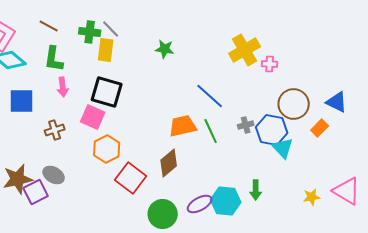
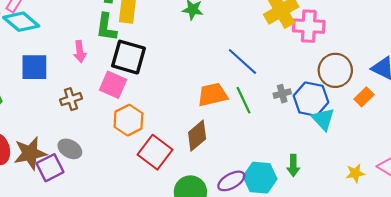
green L-shape: (54, 59) -> (106, 27), moved
pink cross: (270, 64) -> (309, 26), size x1.8

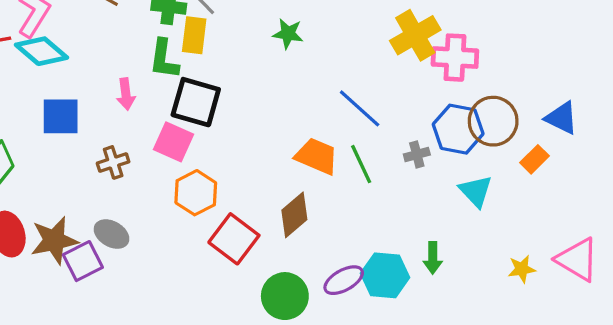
orange trapezoid: (213, 95) -> (317, 156), turned 36
blue hexagon: (311, 99) -> (458, 129), moved

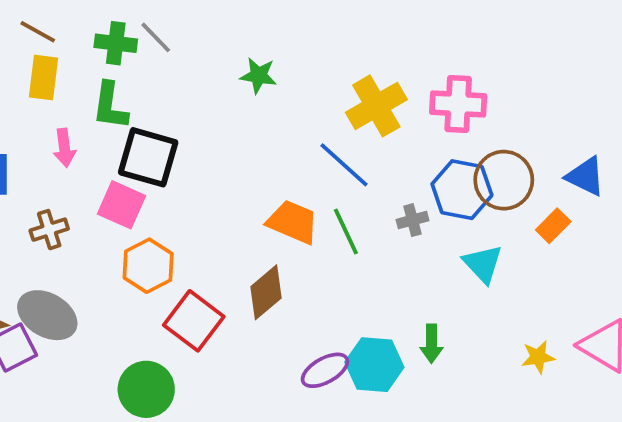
yellow rectangle: (194, 35) -> (43, 77), moved
yellow cross: (415, 35) -> (376, 106), moved
gray ellipse: (112, 234) -> (47, 315), size x1.4
green circle: (285, 296) -> (146, 389), moved

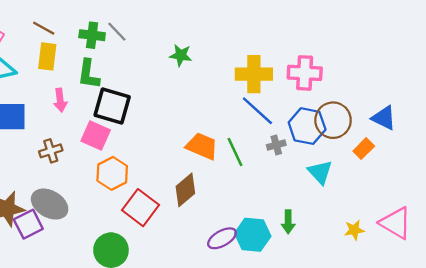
yellow cross: (376, 106) -> (254, 74), turned 30
blue line: (344, 165) -> (257, 111), moved

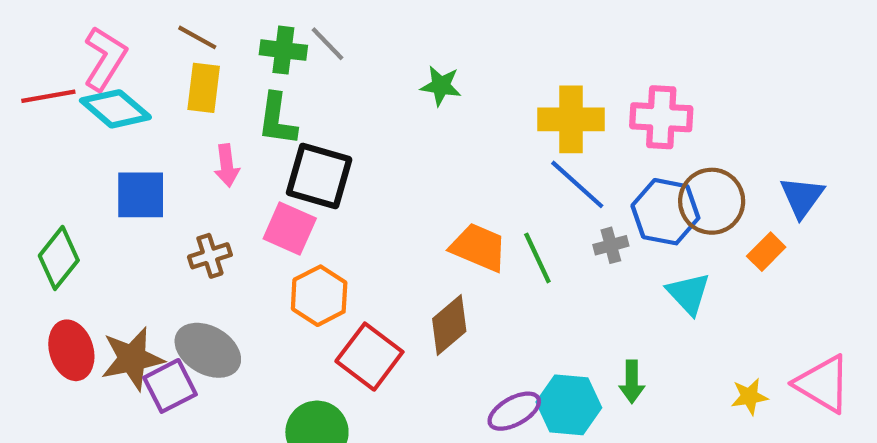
blue triangle: (384, 118) -> (802, 197), turned 40

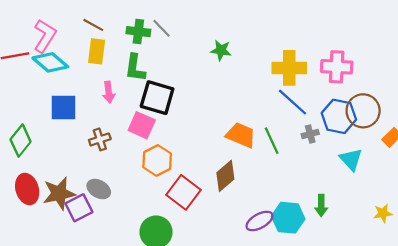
gray ellipse: (208, 350) -> (99, 189), size x0.7

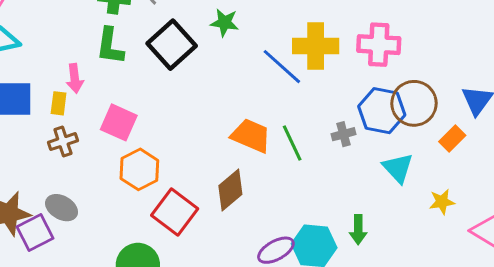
yellow rectangle: (97, 51) -> (59, 103), moved, size x0.7
black square: (157, 98) -> (172, 45), moved, turned 32
blue line: (293, 102) -> (282, 67), moved
yellow star: (383, 213) -> (442, 202), moved

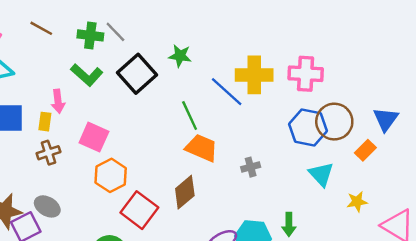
green L-shape: (110, 46) -> (87, 75), turned -56
gray cross: (344, 134) -> (251, 167), moved
green line: (292, 143) -> (190, 116), moved

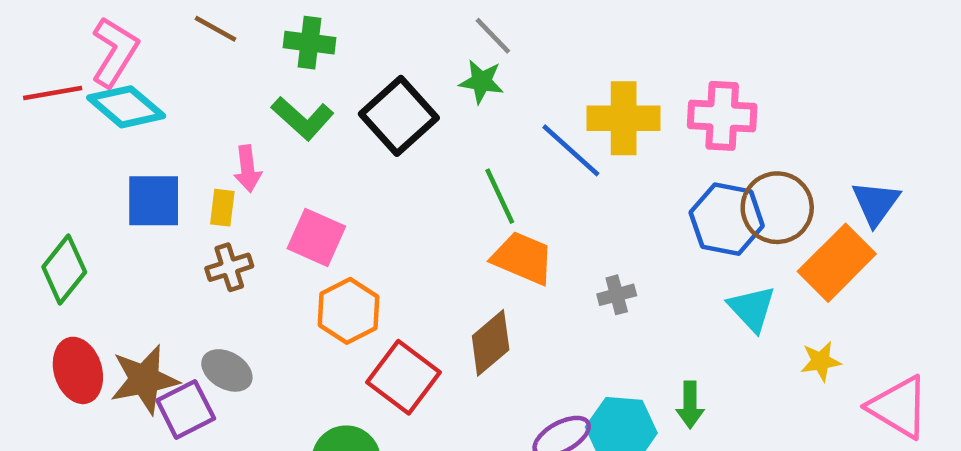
gray line: (115, 32) -> (493, 36), moved
orange rectangle: (365, 150) -> (837, 263), size x1.8

